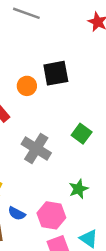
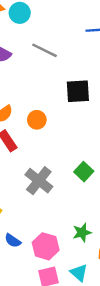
black square: (56, 73) -> (78, 91), moved
green star: (79, 189) -> (82, 232), moved

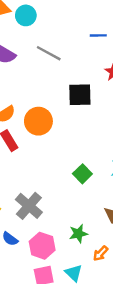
orange circle: (37, 120) -> (38, 121), size x1.5
gray cross: (39, 181) -> (29, 206), moved

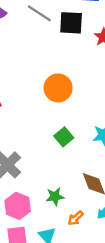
black square: (80, 95) -> (71, 23), moved
orange circle: (38, 121) -> (58, 88), moved

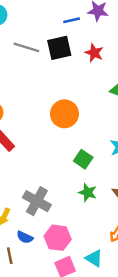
green star: (55, 197) -> (88, 192), moved, turned -30

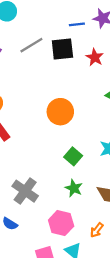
gray line: (26, 47) -> (31, 45), turned -55
pink hexagon: (58, 238) -> (61, 223), moved

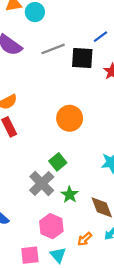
blue line: (77, 24) -> (101, 37), turned -40
green square: (73, 156) -> (58, 162), moved
gray cross: (25, 191) -> (42, 183), moved

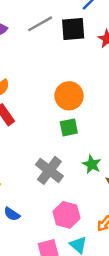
green square: (58, 162) -> (69, 127), moved, turned 36
green star: (70, 195) -> (92, 164), moved

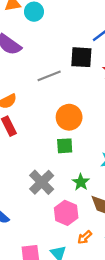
gray line: (40, 24) -> (49, 76), moved
pink hexagon: (66, 215) -> (66, 213), moved

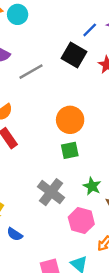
black square: (81, 57) -> (74, 55), turned 35
gray line: (49, 76) -> (31, 72), moved

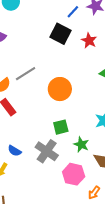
gray line: (31, 72) -> (26, 74), moved
green square: (70, 150) -> (61, 127), moved
blue semicircle: (15, 234) -> (15, 151), moved

